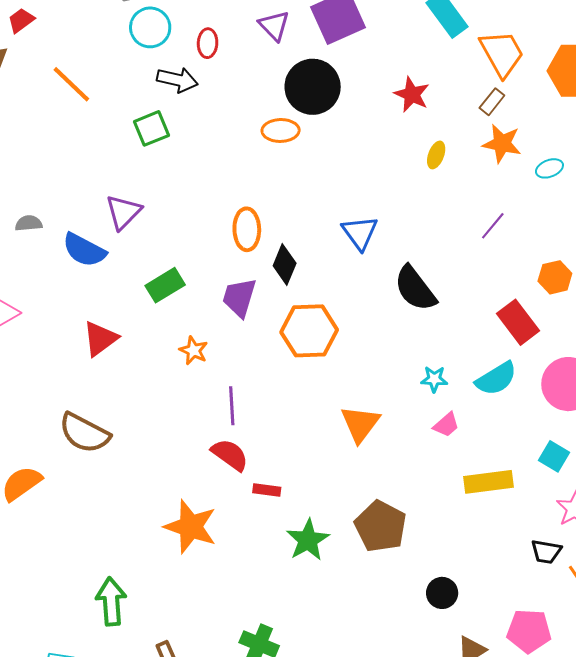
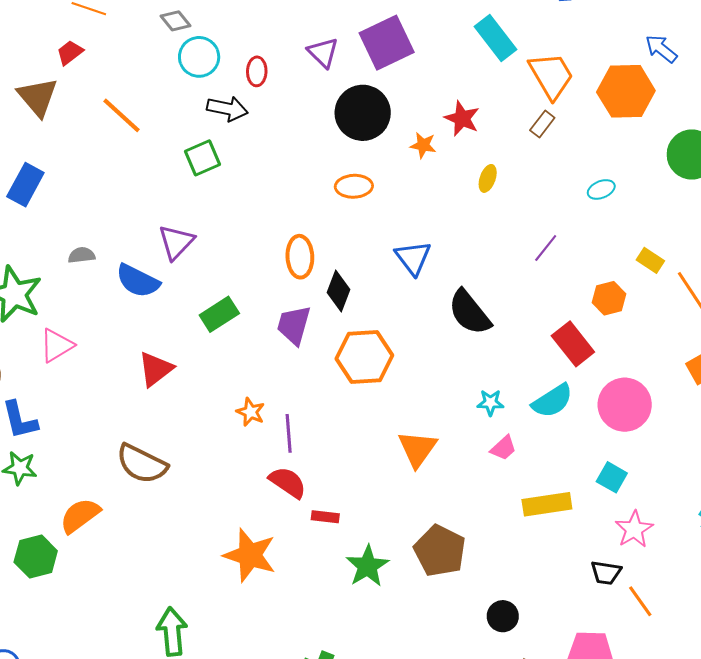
orange ellipse: (281, 130) -> (354, 186), moved
orange star: (502, 143) -> (423, 145), moved, size x0.7
orange star: (194, 351) -> (251, 412), moved

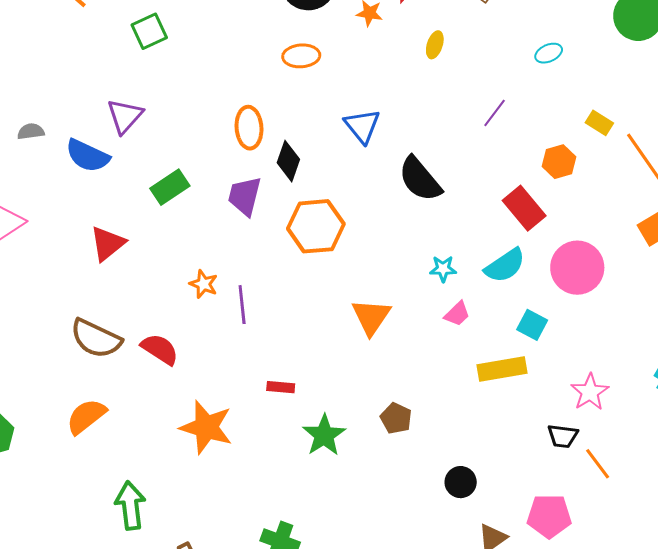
cyan square: (612, 477) -> (532, 325), moved
red semicircle: (288, 482) -> (160, 349), moved
orange semicircle: (80, 516) -> (86, 416), moved
brown pentagon: (440, 551) -> (396, 418), size x0.6

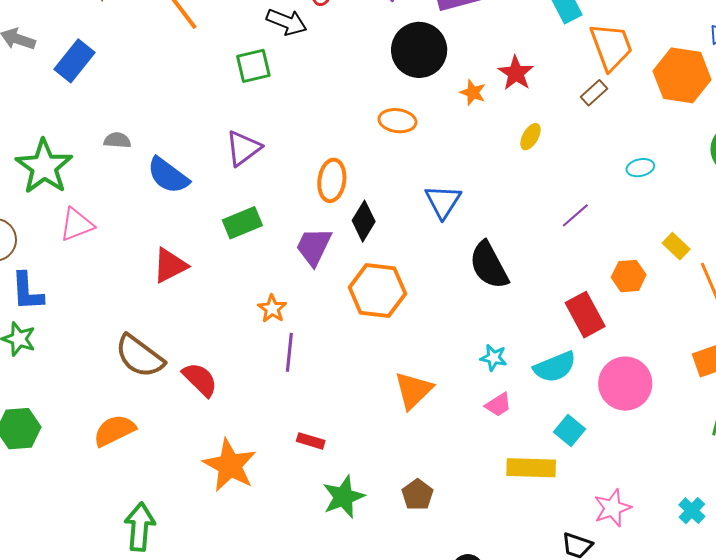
purple triangle: (125, 116) -> (243, 148), moved
orange star: (204, 284) -> (272, 309), moved

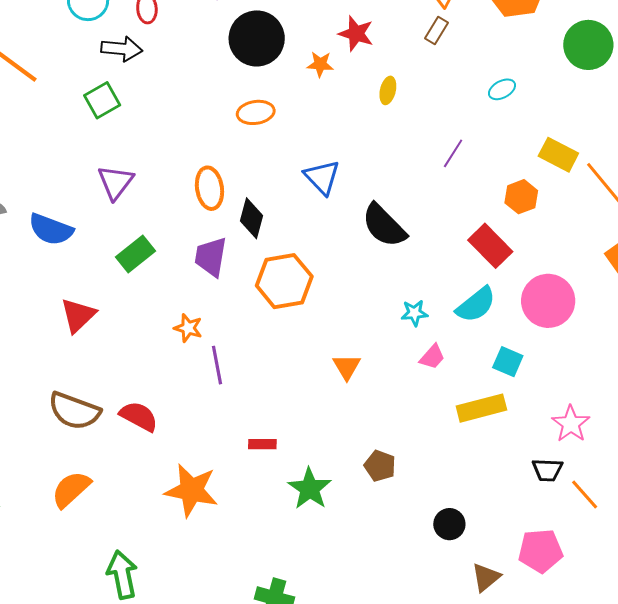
yellow rectangle: (676, 246) -> (558, 155), size x1.4
orange triangle: (413, 390) -> (347, 367), size x0.7

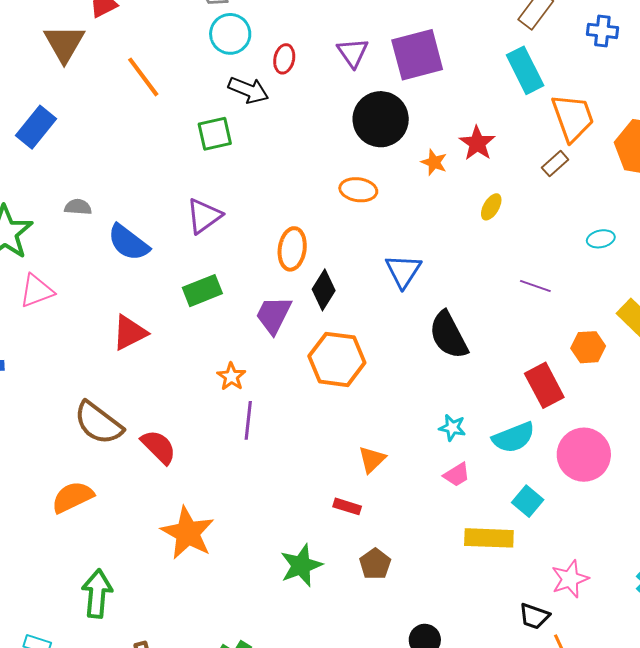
purple line: (453, 153) -> (535, 286), turned 60
red rectangle: (262, 444) -> (347, 506), moved

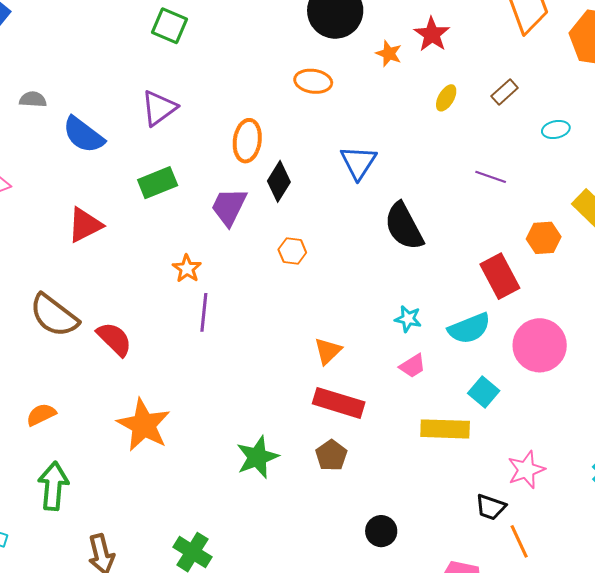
green square: (215, 134) -> (169, 26), turned 36
brown rectangle: (555, 164) -> (505, 92), moved
orange hexagon: (337, 359) -> (292, 251), size x0.5
orange semicircle: (73, 497) -> (41, 415), moved, size x0.7
red rectangle: (347, 506) -> (339, 403), moved, size x1.8

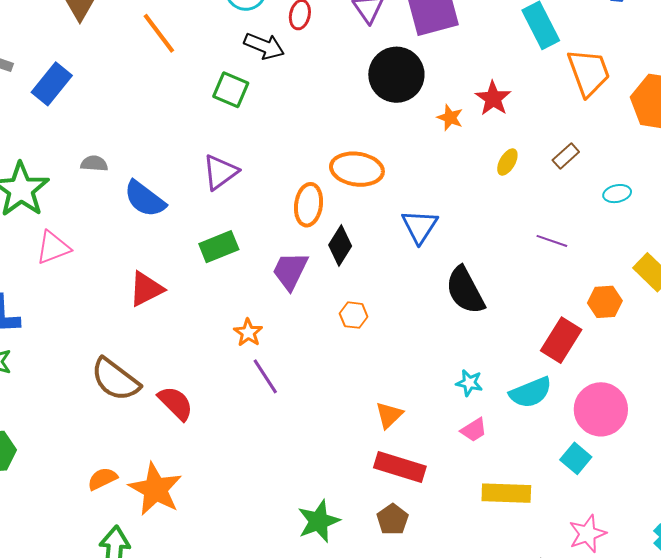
orange ellipse: (313, 81) -> (357, 169), moved, size x1.4
red rectangle: (500, 276) -> (561, 340), turned 60
purple line: (204, 312) -> (265, 376), turned -39
cyan square: (484, 392) -> (576, 458), moved
orange star: (144, 425) -> (155, 489), moved

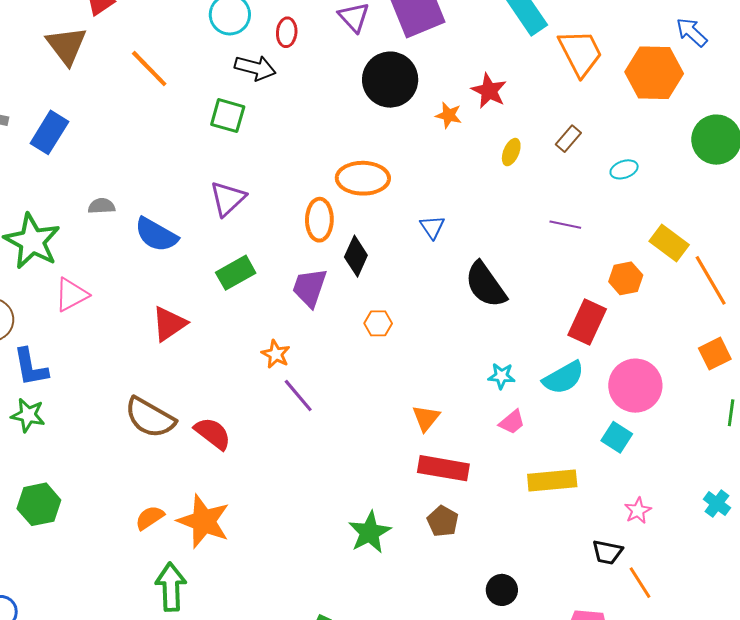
blue triangle: (420, 226) -> (432, 227), size x0.7
pink star: (587, 534) -> (638, 511), size x0.7

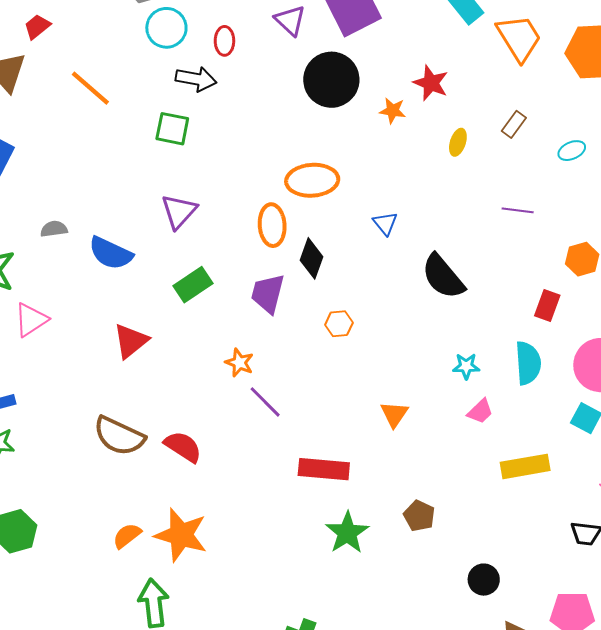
red rectangle: (587, 322) -> (547, 306), size x0.7
cyan semicircle: (563, 378) -> (528, 363), turned -60
red rectangle: (443, 468) -> (324, 469), moved

